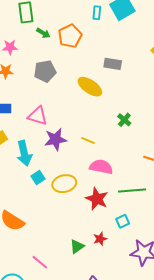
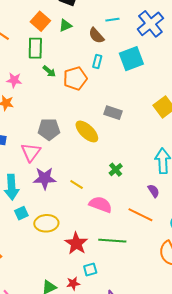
cyan rectangle: (97, 13) -> (97, 62), moved
gray pentagon: (45, 71) -> (49, 129), moved
pink triangle: (38, 116) -> (31, 152), turned 40
pink semicircle: (101, 167) -> (100, 205), moved
cyan square: (123, 221) -> (90, 270), moved

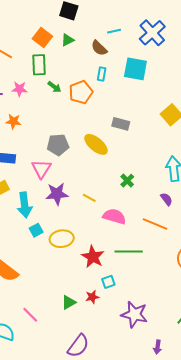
cyan square: (131, 59) -> (135, 69), turned 35
pink star: (14, 80) -> (19, 89), moved

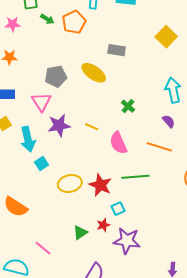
pink semicircle: (114, 216) -> (118, 143), turned -125
yellow ellipse: (62, 239) -> (70, 184), moved
purple star: (134, 314) -> (127, 241), moved

